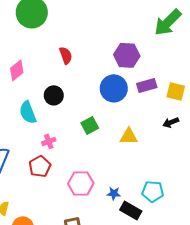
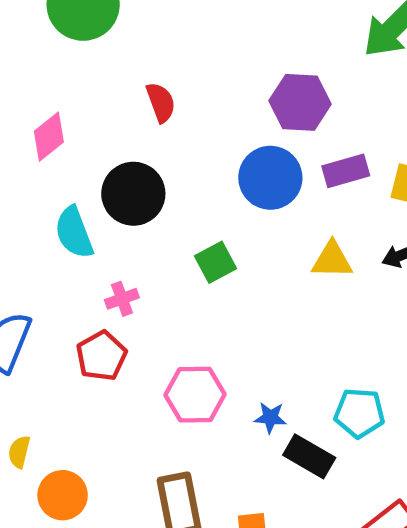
black circle: (54, 95) -> (133, 194), size x1.4
yellow triangle: (129, 136) -> (332, 260), moved

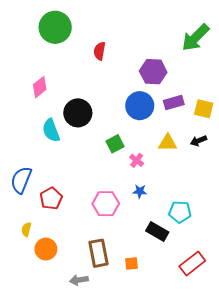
red semicircle: (161, 102) -> (100, 51), moved, turned -150
pink cross: (122, 299) -> (137, 160), moved, turned -32
red pentagon: (101, 356) -> (51, 198), moved
blue star: (270, 418) -> (140, 191), moved

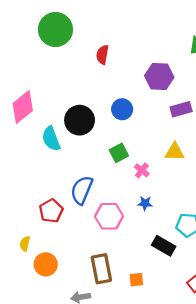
pink diamond: (40, 87) -> (23, 107), moved, size x1.4
blue circle: (140, 106) -> (122, 109), moved, size x0.7
blue semicircle: (21, 180) -> (82, 190), moved

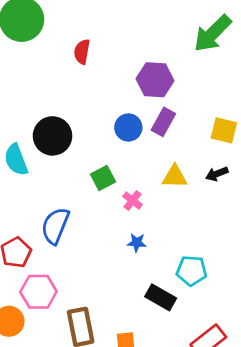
blue circle: (122, 109) -> (128, 127), moved
purple rectangle: (181, 109) -> (163, 122), moved, turned -45
pink hexagon: (109, 216) -> (38, 292), moved

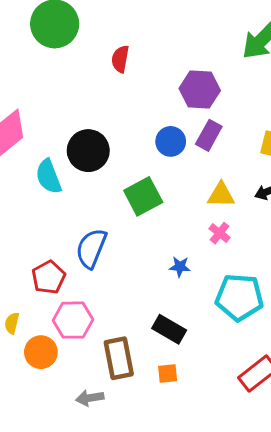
green square: (103, 178) -> (143, 196), size x1.4
pink cross: (133, 201) -> (220, 233), moved
cyan pentagon: (192, 271) -> (239, 297), size x1.4
black rectangle: (161, 297) -> (169, 329), moved

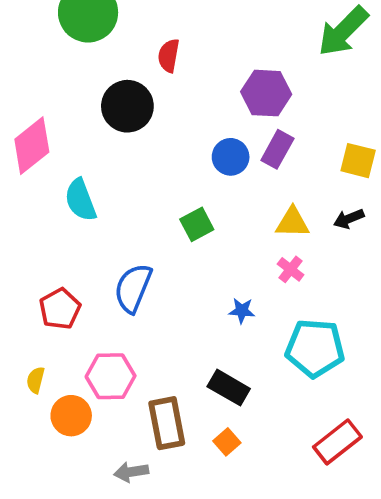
black circle: (88, 151) -> (127, 106), moved
green square: (143, 196) -> (197, 224), size x0.7
red pentagon: (49, 277) -> (60, 309), moved
orange square: (168, 374) -> (227, 442), turned -35

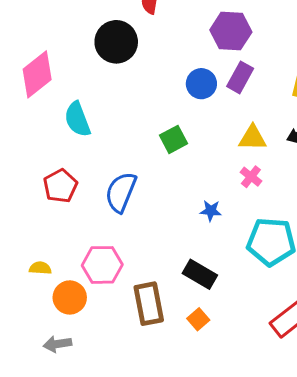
red pentagon: (60, 309) -> (60, 186), moved
yellow semicircle: (36, 380) -> (40, 268), turned 80
gray arrow: (131, 472) -> (57, 344), moved

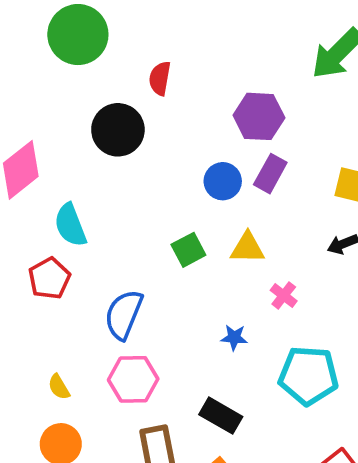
yellow triangle: (253, 138) -> (247, 248), moved
red pentagon: (60, 186) -> (49, 278), moved
pink hexagon: (102, 265) -> (133, 379), moved
yellow semicircle: (40, 268) -> (59, 387), moved, turned -125

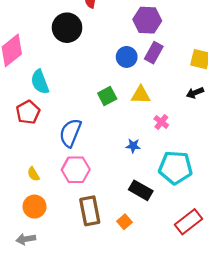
black rectangle: (221, 416) -> (141, 190), moved

